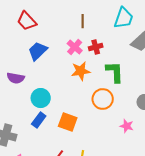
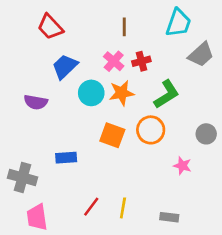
green L-shape: (115, 72) -> (167, 94), turned 60
cyan circle: (41, 98) -> (91, 93), moved
blue rectangle: (39, 120) -> (66, 158), turned 49
orange square: (68, 122) -> (112, 135), moved

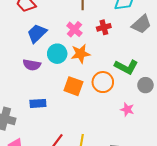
red cross: (141, 61) -> (104, 27), moved
green L-shape: (167, 94) -> (126, 67), moved, turned 60
purple semicircle: (36, 102) -> (32, 65), moved

